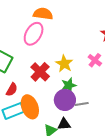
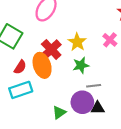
purple circle: (65, 100) -> (82, 102), moved
orange ellipse: (30, 107) -> (42, 65), moved
black triangle: (64, 124) -> (98, 108), moved

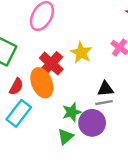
green star: (81, 65) -> (72, 112), moved
cyan rectangle: (21, 90) -> (19, 113), turned -30
black triangle: (98, 108) -> (105, 89), moved

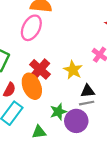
yellow star: (81, 53) -> (73, 70), moved
green triangle: (66, 137) -> (39, 132), moved, turned 32

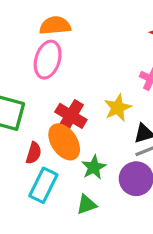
yellow star: (73, 70) -> (118, 108), turned 30
green star: (58, 112) -> (94, 167), moved

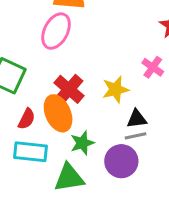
cyan rectangle: (43, 185) -> (31, 152), turned 60
green triangle: (87, 205) -> (69, 178), size x1.5

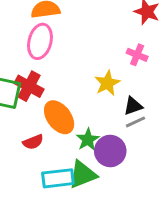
red cross: (69, 89) -> (29, 86), moved
red semicircle: (27, 119) -> (33, 142), moved, turned 54
cyan rectangle: (31, 152) -> (58, 178), moved
purple circle: (121, 161) -> (110, 151), moved

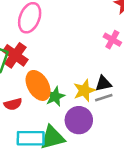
yellow star: (107, 83) -> (84, 90), moved
green star: (88, 140) -> (55, 96), moved

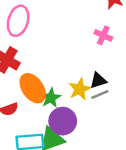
purple circle: (79, 120) -> (63, 121), moved

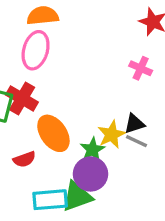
gray line: (100, 95) -> (136, 141), turned 48
green star: (51, 98) -> (92, 150), moved

